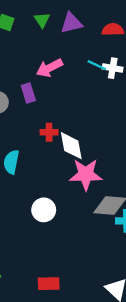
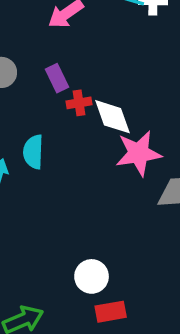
purple rectangle: (28, 93) -> (57, 78), moved
white circle: (44, 210) -> (92, 276), moved

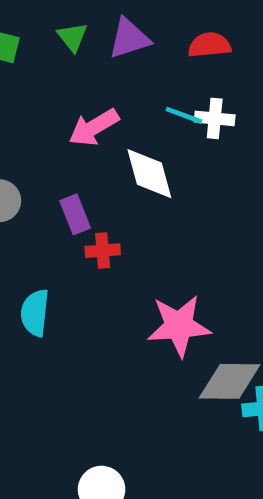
white diamond: (112, 117) -> (149, 174), moved

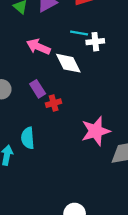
white cross: (215, 118) -> (95, 42), moved
pink arrow: (94, 127) -> (38, 47), turned 65

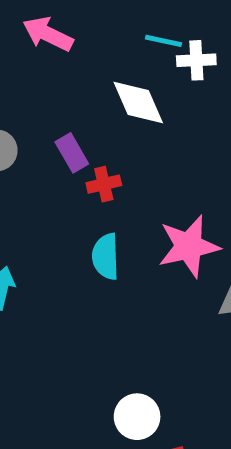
pink arrow: (38, 47) -> (48, 34), moved
cyan semicircle: (28, 138) -> (106, 257), moved

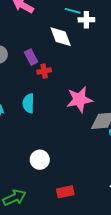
cyan semicircle: (106, 257) -> (29, 103), moved
white circle: (137, 417) -> (40, 160), moved

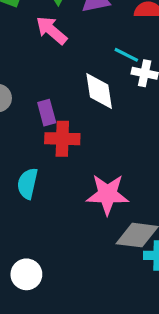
red cross: (44, 71) -> (62, 139), size x1.5

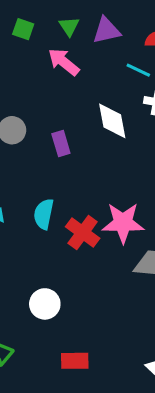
cyan line: (126, 55) -> (138, 70), moved
red cross: (62, 139) -> (83, 233), moved, turned 36

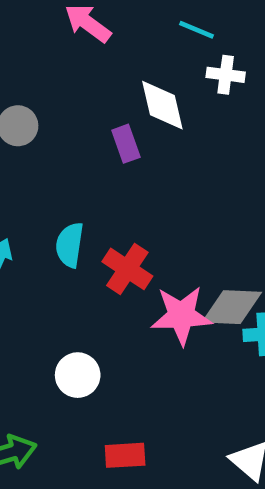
purple rectangle: (61, 144) -> (126, 144), moved
pink star: (123, 223) -> (181, 315), moved

